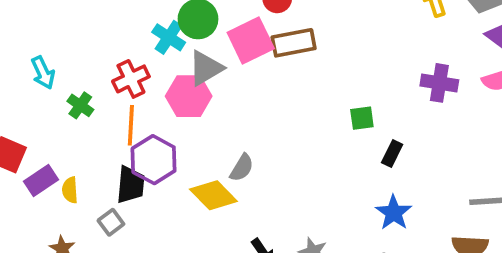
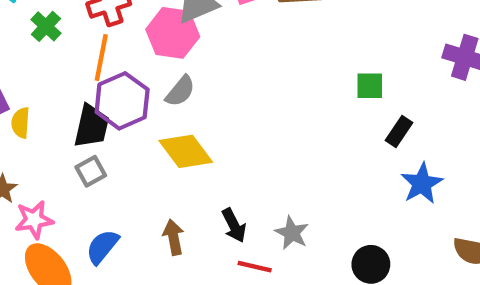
gray semicircle: (242, 168) -> (180, 91), moved
blue star: (394, 213) -> (422, 184), moved
gray square: (111, 222) -> (91, 171), moved

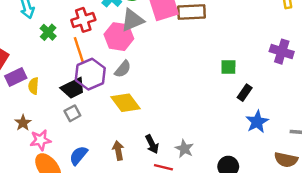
orange line: (101, 57) -> (79, 50), turned -30
black trapezoid: (92, 126) -> (73, 88), turned 50

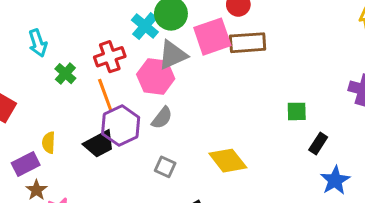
purple rectangle: (16, 77) -> (26, 164), moved
yellow diamond: (126, 103) -> (228, 161), moved
gray square: (72, 113) -> (165, 167), moved, turned -35

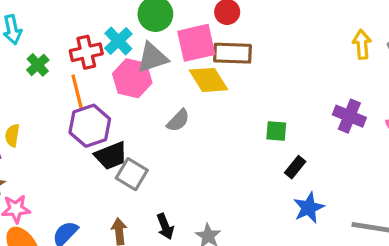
cyan cross: (145, 26) -> (118, 41), moved
gray semicircle: (162, 118) -> (178, 121), moved
black trapezoid: (99, 144) -> (111, 156), moved
yellow diamond: (228, 161) -> (209, 80), moved
gray square: (165, 167) -> (132, 174), size x1.4

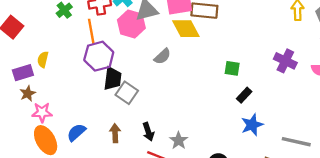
black trapezoid: (111, 156) -> (113, 79), turned -65

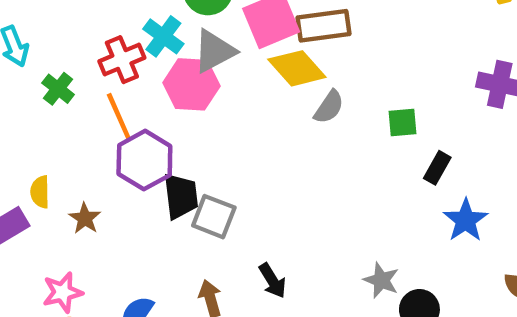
gray semicircle: (162, 56) -> (329, 107), moved
brown star: (28, 93) -> (85, 218), moved
gray star: (179, 140) -> (381, 280), moved

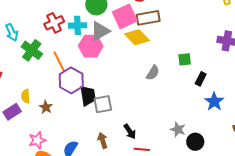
cyan cross: (163, 36) -> (77, 25), turned -36
red cross: (122, 60) -> (54, 23), moved
green cross: (58, 89) -> (32, 50), size x1.5
gray semicircle: (329, 107) -> (153, 73), moved
gray square: (214, 217) -> (103, 104), turned -30

